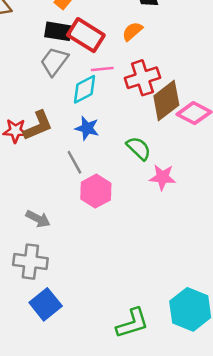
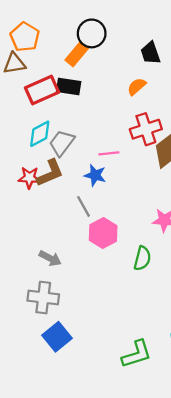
red rectangle: (86, 35) -> (42, 90), moved, turned -56
gray trapezoid: (54, 61) -> (62, 143), moved
pink line: (102, 69) -> (109, 153), moved
cyan diamond: (85, 89) -> (40, 134), moved
green semicircle: (139, 148) -> (142, 258), moved, turned 60

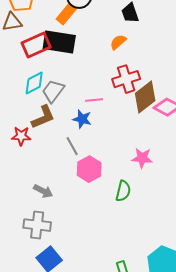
black rectangle: (69, 86) -> (59, 42), size x1.5
red star: (29, 178) -> (21, 136), moved

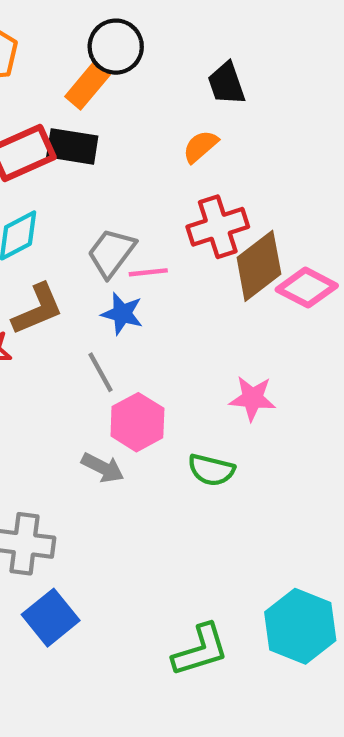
black rectangle: (59, 42) -> (72, 146), size x0.7
gray trapezoid: (53, 91) -> (111, 253), moved
gray arrow: (43, 191) -> (103, 468), moved
green semicircle: (123, 191) -> (211, 470), turned 90

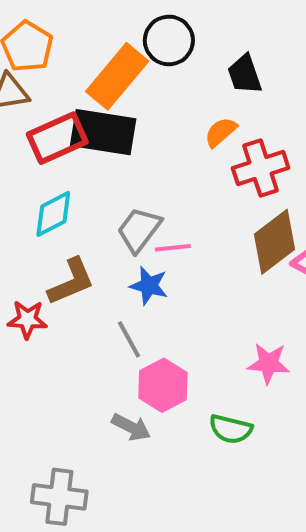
black circle: (116, 47) -> (169, 40), moved
orange rectangle: (87, 86) -> (117, 76), size x1.5
black rectangle: (72, 146) -> (103, 132), size x1.4
red cross: (218, 227) -> (261, 168), moved

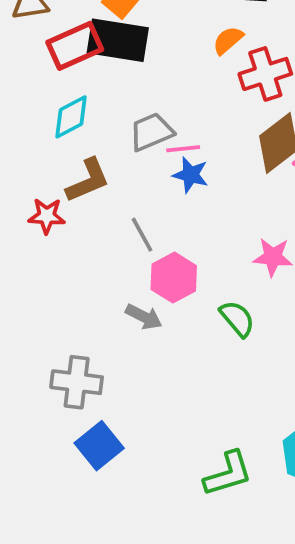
gray trapezoid: (139, 230) -> (151, 132), turned 30
blue star: (149, 286) -> (191, 175), moved
green semicircle: (231, 429) -> (237, 319), turned -144

